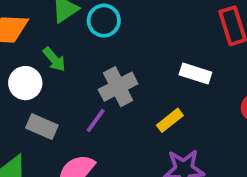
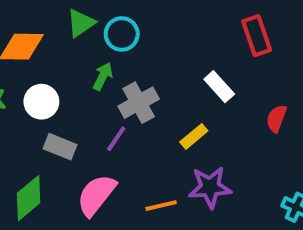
green arrow: (54, 59) -> (103, 76), moved, turned -112
white rectangle: (195, 73) -> (219, 87), turned 32

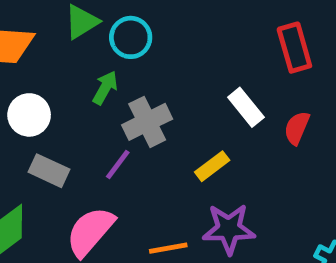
red semicircle: (276, 119) -> (297, 128), moved

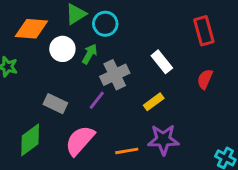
white rectangle: (246, 107) -> (162, 62), moved
white circle: (29, 115) -> (62, 49), moved

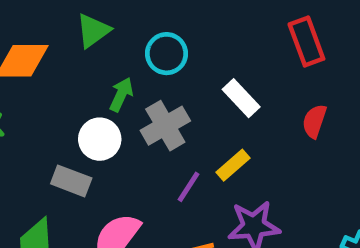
cyan circle: (105, 24) -> (167, 54), moved
white circle: (62, 49) -> (100, 139), moved
purple line: (97, 100) -> (189, 187), moved

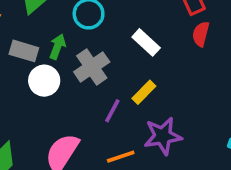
red semicircle: (314, 121) -> (201, 34), moved
gray rectangle: (71, 181) -> (24, 51), moved

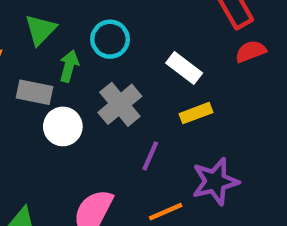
red semicircle: (201, 34) -> (251, 51), turned 60
green arrow: (57, 47) -> (69, 66), moved
yellow rectangle: (144, 92) -> (196, 113), moved, turned 30

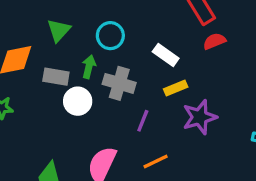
green arrow: (69, 66) -> (89, 67), moved
gray cross: (120, 104) -> (119, 83), turned -32
purple star: (215, 182) -> (200, 117), moved

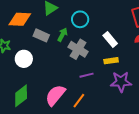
white circle: (78, 101) -> (24, 59), moved
purple line: (143, 121) -> (86, 75), turned 40
orange line: (156, 161) -> (79, 101), moved, turned -42

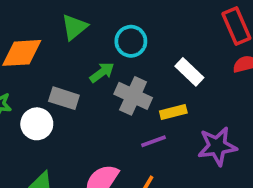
gray rectangle: (41, 35) -> (64, 98), moved
green arrow: (62, 35) -> (102, 72), turned 32
yellow rectangle: (111, 61) -> (173, 112), moved

